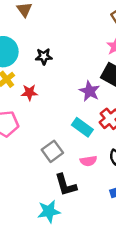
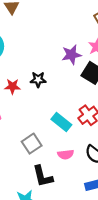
black star: (44, 56) -> (38, 80), moved
purple star: (90, 91) -> (71, 55), moved, turned 30

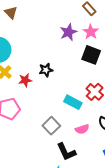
purple star: (71, 55) -> (68, 32), moved

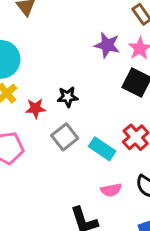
purple star: (68, 32) -> (107, 45), turned 30
gray square: (51, 126) -> (65, 137), moved

